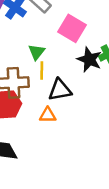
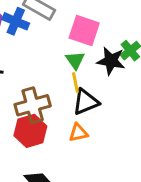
green triangle: (37, 52) -> (75, 60), moved
yellow line: (42, 71) -> (75, 83), moved

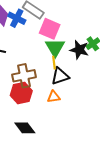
pink square: (84, 31) -> (50, 29), moved
green triangle: (75, 60) -> (55, 47), size x1.5

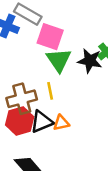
yellow line: (54, 63) -> (50, 91), moved
black triangle: (60, 76) -> (42, 122), moved

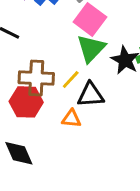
yellow line: (50, 91) -> (71, 79), turned 36
black triangle: (42, 122) -> (91, 95), moved

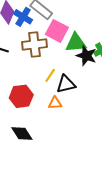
green triangle: (91, 48) -> (76, 43), moved, turned 50
brown cross: (36, 78) -> (34, 44), moved

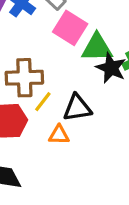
brown cross: (34, 44) -> (24, 78), moved
yellow line: (50, 75) -> (43, 102), moved

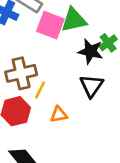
green triangle: (97, 48) -> (74, 20), moved
black triangle: (77, 108) -> (91, 86), moved, turned -35

